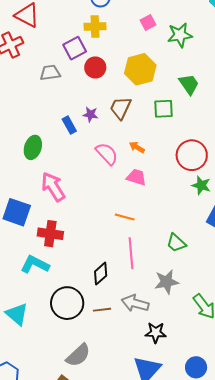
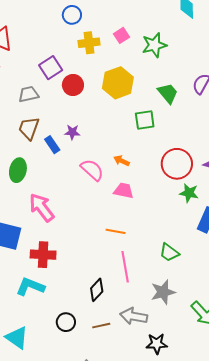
yellow cross: (95, 26) -> (89, 43), moved
brown trapezoid: (121, 108) -> (29, 128), moved
black circle: (67, 303) -> (66, 322), size x0.6

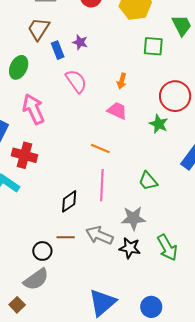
orange arrow: (122, 161) -> (122, 81), turned -112
pink semicircle: (92, 170) -> (76, 81), moved
green star: (189, 193) -> (159, 124), moved
black circle: (66, 322) -> (42, 251), moved
black star: (157, 344) -> (130, 248), moved

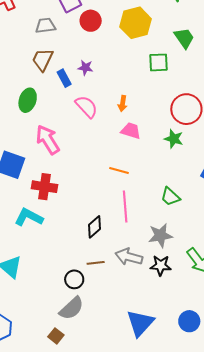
orange arrow: (122, 81) -> (123, 104), moved

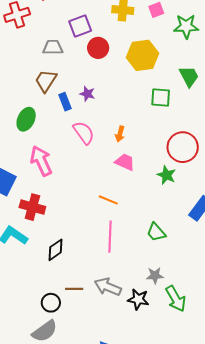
black diamond: (95, 227) -> (56, 250), moved
gray star: (160, 235) -> (155, 275), moved, size x0.7

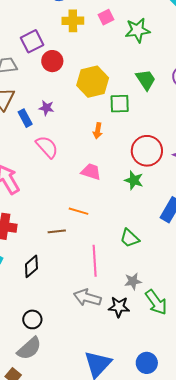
yellow hexagon: (142, 55) -> (93, 82), moved
orange arrow: (120, 134) -> (98, 131), moved
pink line: (110, 237) -> (95, 261), moved
brown line: (74, 289) -> (57, 231), moved

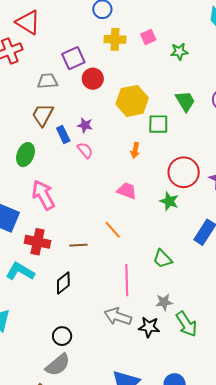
green star: (138, 30) -> (179, 52), size x0.7
pink semicircle: (47, 147) -> (85, 150), moved, size x0.7
orange line: (79, 211) -> (113, 230), turned 30
brown line: (57, 231) -> (78, 245), moved

